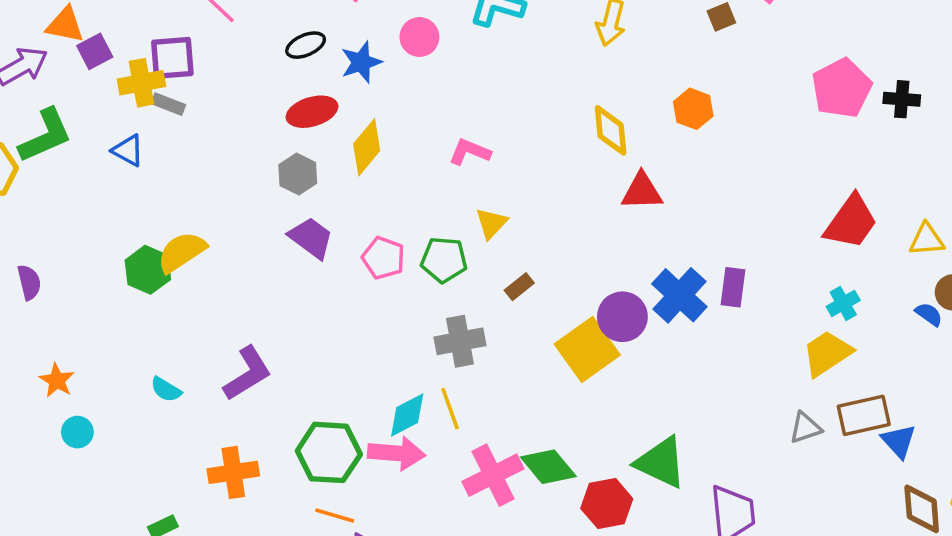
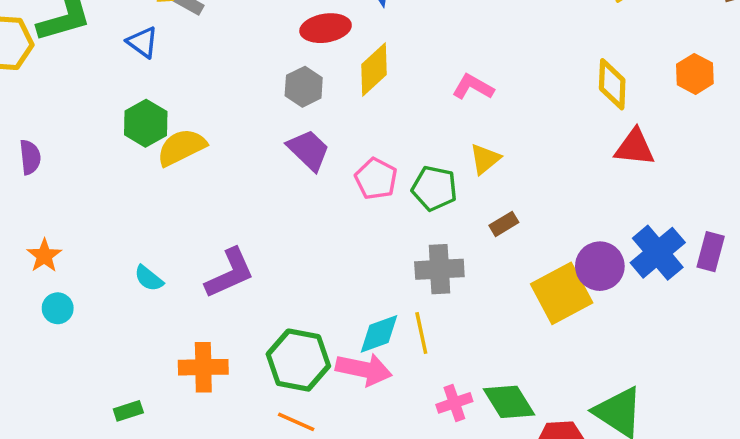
green hexagon: (148, 270) -> (146, 123), moved
pink cross: (493, 475) -> (454, 403), size x0.6

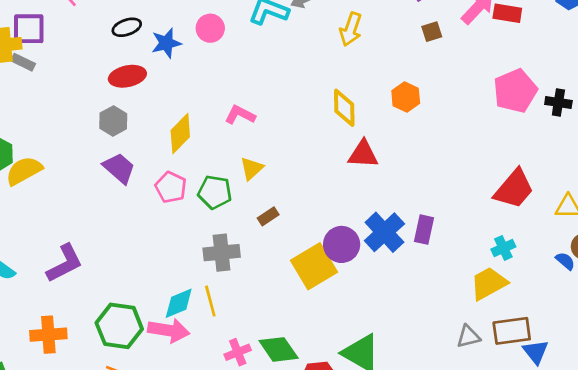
yellow diamond: (374, 69) -> (180, 134), moved

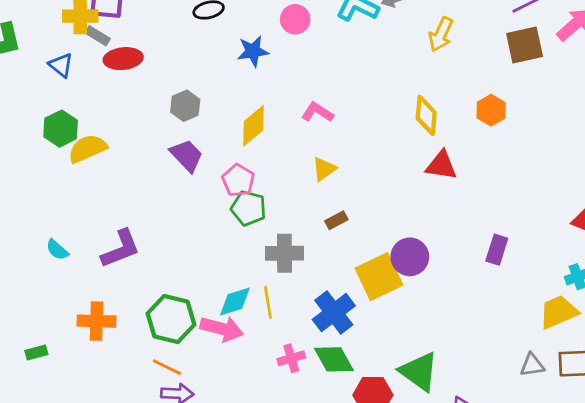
brown square: (432, 32) -> (525, 45), size x1.8
blue star: (166, 43) -> (253, 51), moved
red ellipse: (127, 76) -> (123, 59), moved
green pentagon: (215, 192) -> (249, 208), moved
blue cross: (384, 232) -> (334, 313), moved

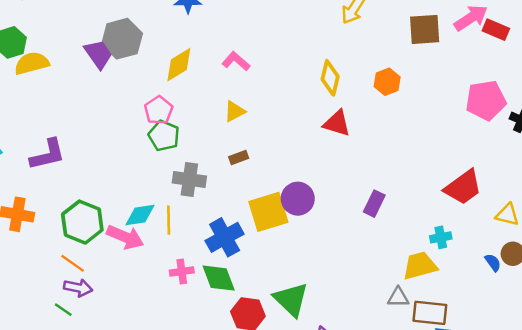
gray hexagon: (185, 106) -> (122, 39), size x1.5
purple trapezoid: (187, 155) -> (98, 54), moved
gray triangle: (532, 365) -> (398, 297), moved

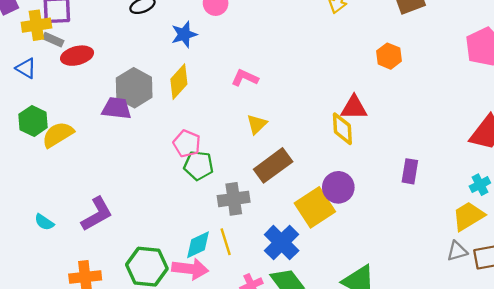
purple trapezoid: (98, 54) -> (117, 108), turned -32
yellow diamond: (179, 65) -> (179, 82), moved
yellow diamond: (330, 78) -> (342, 129), moved
brown rectangle: (239, 158) -> (273, 165), size x2.0

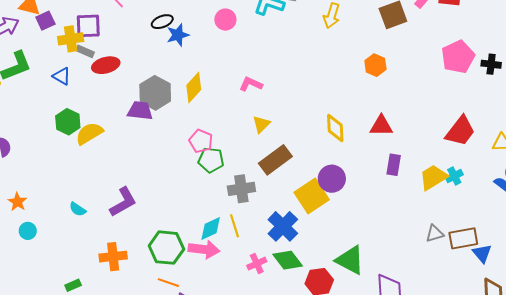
blue star: (184, 34) -> (178, 35), moved
red triangle: (354, 108) -> (381, 126), moved
yellow trapezoid: (468, 216) -> (433, 177), moved

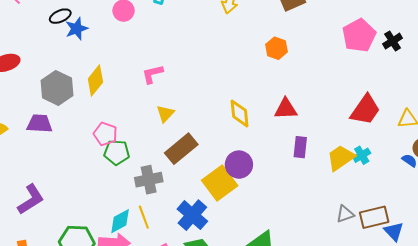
black cross: (491, 64) -> (393, 41), turned -36
pink L-shape: (251, 84) -> (152, 74), turned -35
purple trapezoid: (140, 111) -> (39, 124), moved

